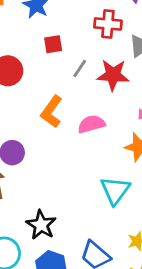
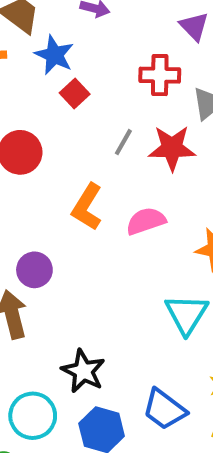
red square: (53, 44) -> (75, 93), moved, turned -30

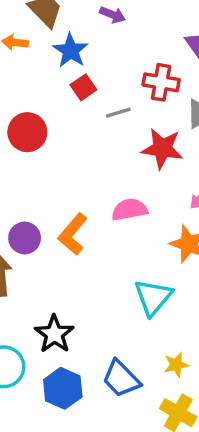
gray line: (123, 142) -> (118, 113), moved, turned 35
orange L-shape: (87, 207) -> (73, 234), moved

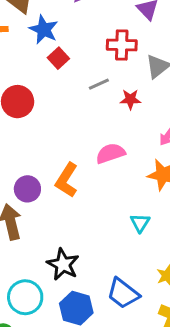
gray line: (118, 113) -> (99, 84), moved
red star: (162, 148) -> (130, 99), size x0.6
cyan triangle: (153, 297) -> (140, 223), size x0.6

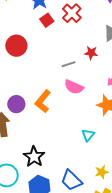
red cross: (122, 45) -> (72, 13), moved, turned 36
gray line: (99, 84) -> (69, 64), moved
pink semicircle: (110, 153) -> (74, 87), turned -144

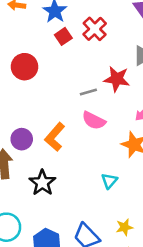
red star: (91, 53) -> (117, 79), size x1.5
black star: (34, 157) -> (42, 183), moved

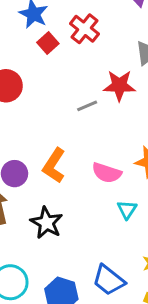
pink semicircle: (94, 121) -> (107, 173), moved

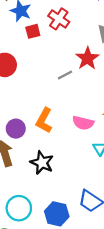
red square: (48, 43) -> (33, 31), turned 32
red star: (119, 86) -> (87, 58), turned -30

